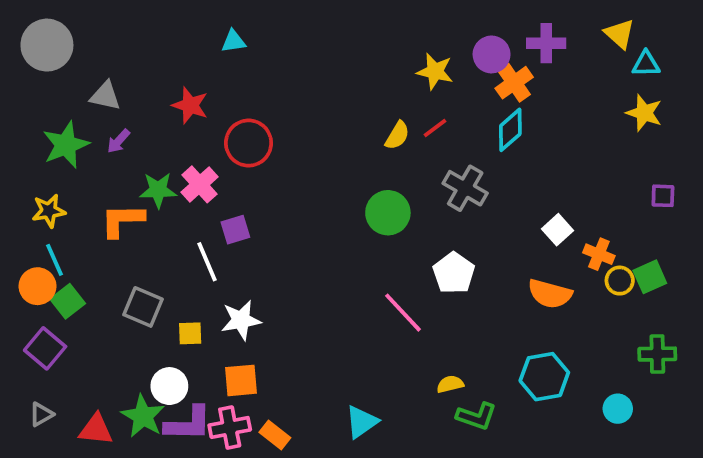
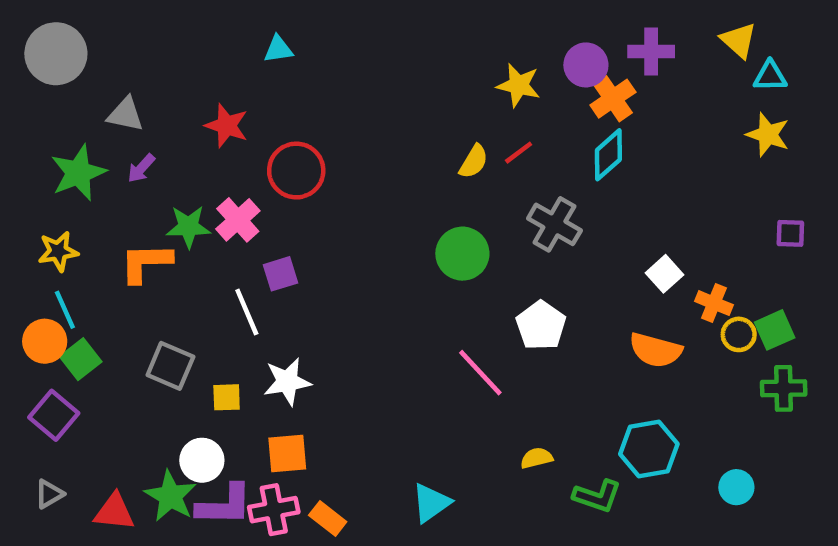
green cross: (657, 354) -> (784, 388), moved
green L-shape: (476, 416) -> (597, 496), moved

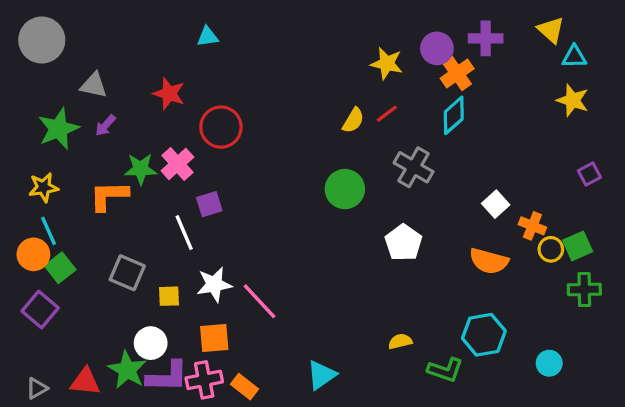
purple square: (790, 233) -> (589, 174), turned -30
pink line: (480, 373) -> (259, 301), moved
gray triangle: (49, 494) -> (37, 388), moved

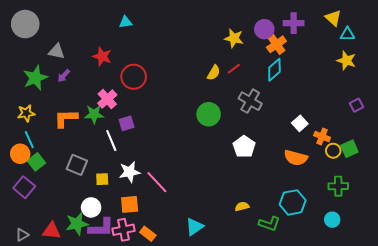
green star: (141, 169) -> (94, 114), moved
green cross: (584, 290) -> (338, 186), moved
green star: (127, 370) -> (77, 224), turned 30

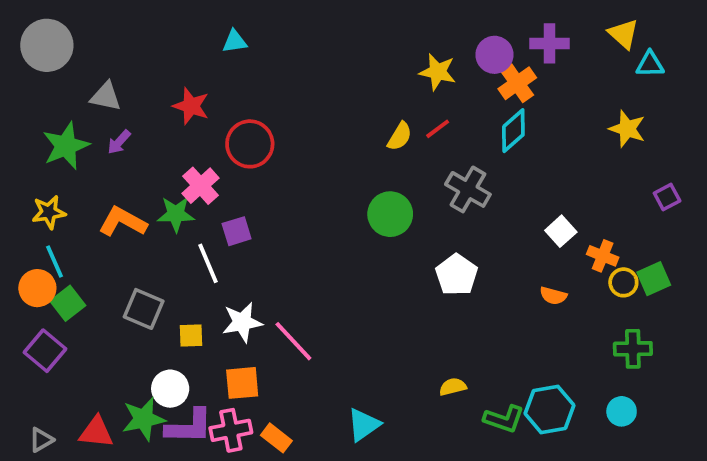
yellow star: (346, 61) -> (627, 129), moved
orange L-shape: (66, 118) -> (123, 222), turned 30
orange semicircle: (296, 158) -> (553, 296), size x0.6
cyan hexagon: (293, 202) -> (549, 409), moved

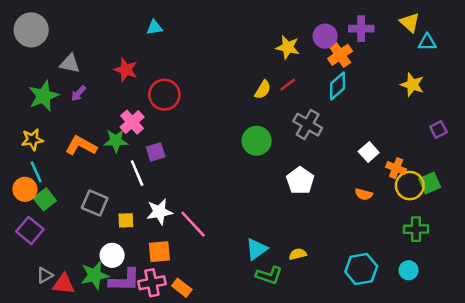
yellow circle: (623, 282) -> (410, 186), size x1.5
green L-shape: (504, 419) -> (269, 275), moved
cyan triangle: (364, 425) -> (257, 249), moved
gray triangle: (41, 440) -> (45, 275), moved

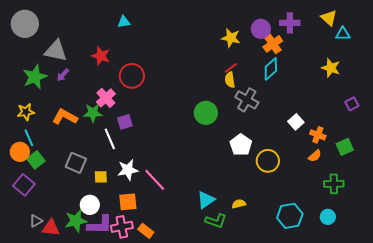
gray triangle: (70, 64) -> (56, 51), size x1.4
yellow semicircle: (263, 90) -> (230, 80), moved, turned 140
yellow circle: (410, 186) -> (268, 161), moved
orange semicircle: (364, 194) -> (315, 156), moved, turned -56

